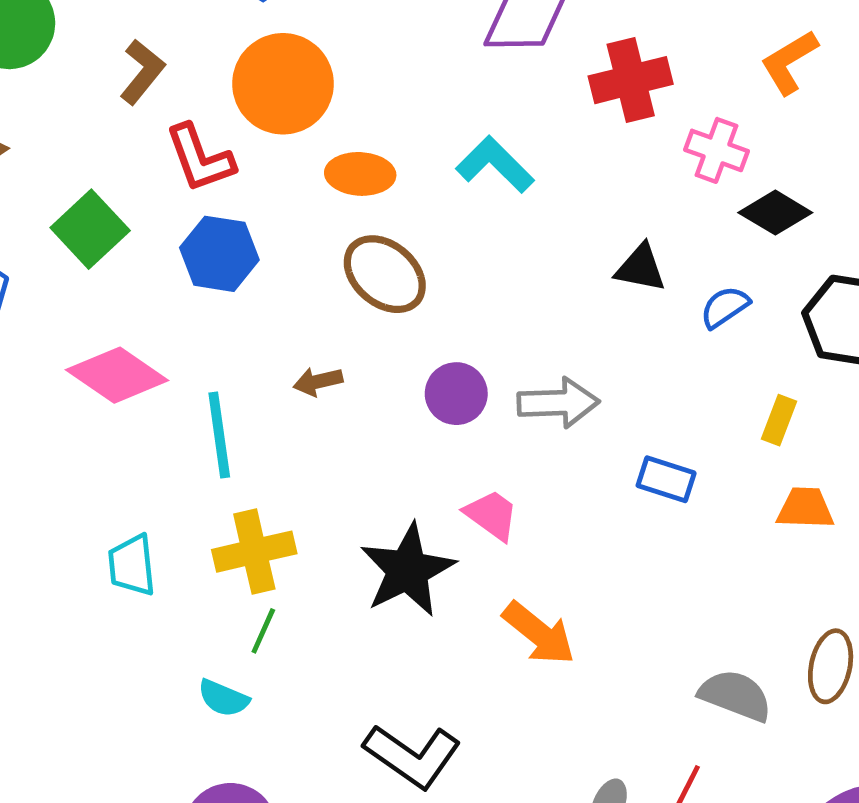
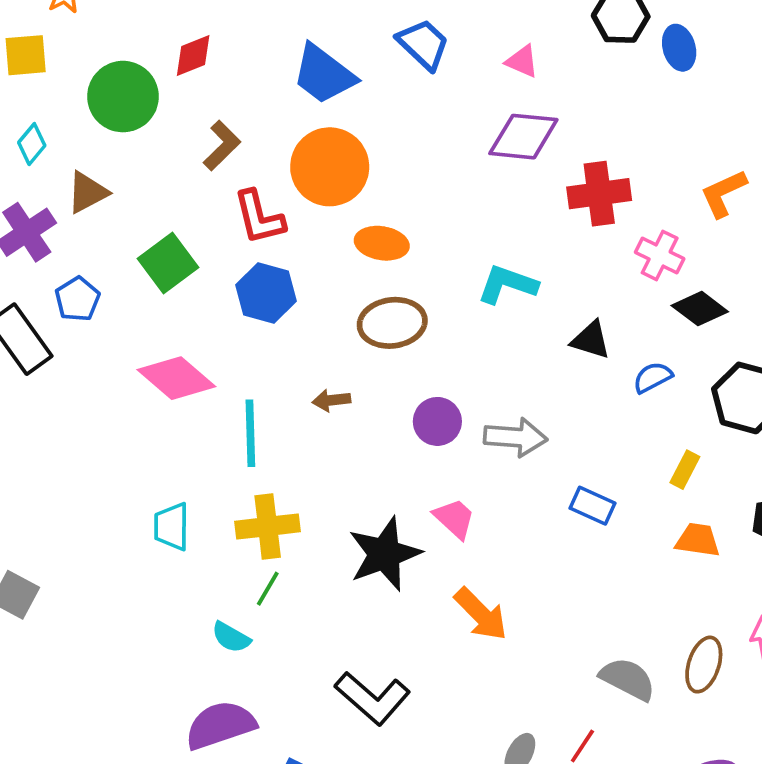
cyan L-shape: (495, 164) -> (507, 284), moved, turned -32
brown ellipse: (385, 274) -> (392, 323), turned -54

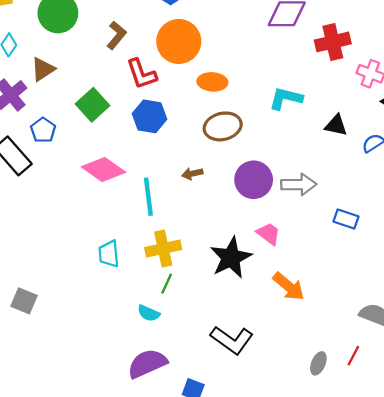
purple circle: (437, 421) -> (254, 180), size x1.4

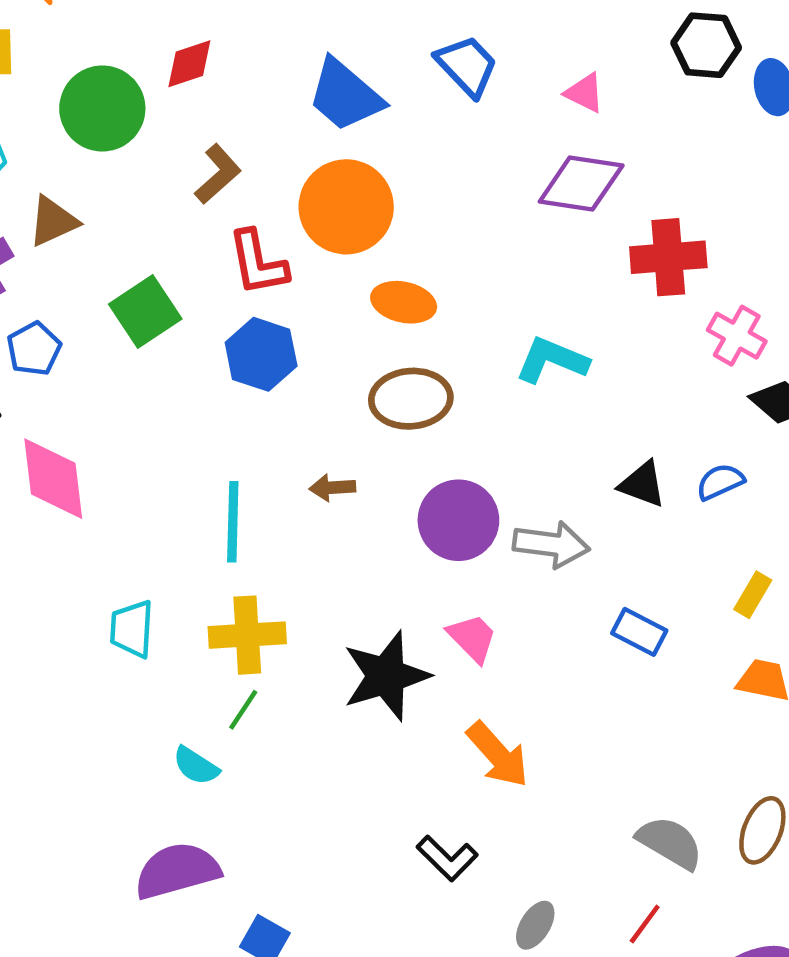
black triangle: (336, 125) -> (642, 484), moved
pink diamond: (103, 169) -> (53, 479), moved, turned 39
black L-shape: (232, 340) -> (447, 858), moved, size x0.7
red line: (353, 356) -> (645, 924), moved

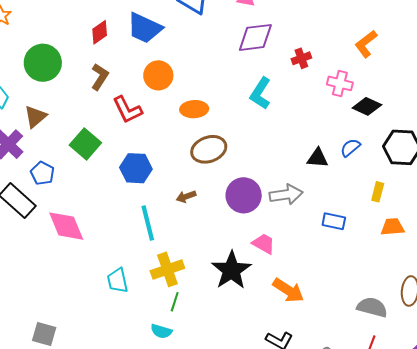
red diamond: (189, 64) -> (100, 32), moved
orange circle: (346, 207) -> (158, 75), size x0.7
red cross: (668, 257) -> (301, 58), size x0.6
blue hexagon: (261, 354) -> (136, 168), moved
cyan L-shape: (552, 360) -> (260, 93), moved, turned -64

